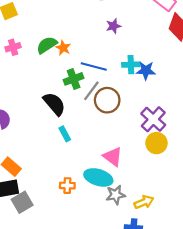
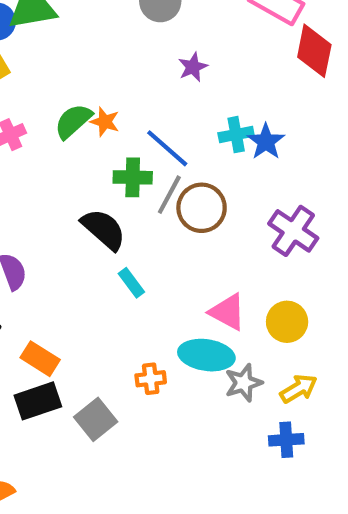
blue line: (94, 66) -> (167, 148), turned 35
blue star: (146, 71) -> (266, 142), turned -30
green cross: (74, 79) -> (133, 177), turned 30
yellow circle: (156, 143) -> (287, 322), moved
gray square: (22, 202) -> (96, 419), moved

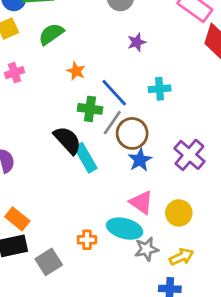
green semicircle: (73, 121) -> (51, 34), moved
blue star: (266, 142) -> (140, 160), moved
cyan rectangle: (131, 283) -> (85, 158), moved, size x1.5

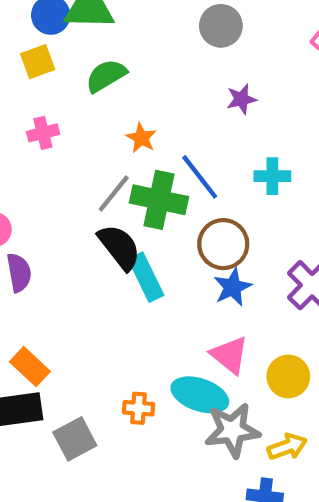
green cross: (90, 109) -> (159, 200), size x1.4
gray line: (112, 123) -> (114, 193), moved
gray star: (146, 249) -> (232, 430), size x1.4

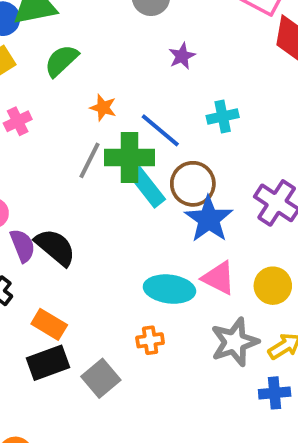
black semicircle: (119, 247) -> (55, 247), moved
cyan rectangle: (146, 277) -> (147, 187), moved
blue star: (233, 287) -> (209, 219), size x1.4
cyan ellipse: (200, 395) -> (169, 289), moved

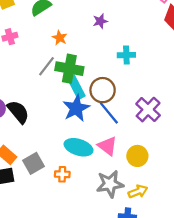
purple star: (182, 56) -> (100, 21), moved
blue line: (160, 130) -> (109, 113), moved
blue star: (209, 219) -> (76, 108), moved
gray square: (101, 378) -> (34, 163), moved

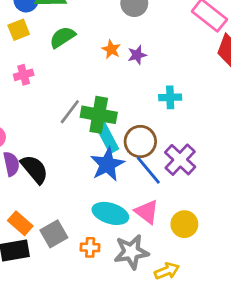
orange star: (60, 38) -> (111, 49), moved
purple cross: (148, 110) -> (180, 160), moved
gray star: (110, 184) -> (131, 252), moved
yellow arrow: (138, 191) -> (167, 271), moved

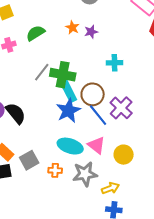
green semicircle: (62, 37) -> (35, 33), moved

